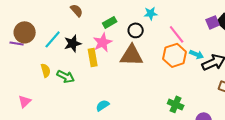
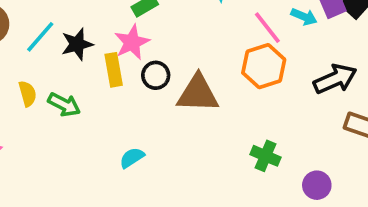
black circle: (136, 30) -> (156, 75), moved
cyan arrow: (197, 54) -> (304, 17), moved
brown triangle: (132, 55) -> (198, 94), moved

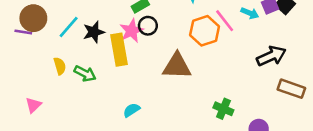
orange hexagon: (264, 66) -> (205, 31), moved
yellow rectangle: (114, 70) -> (119, 50), size x1.4
black circle: (156, 75) -> (148, 26), moved

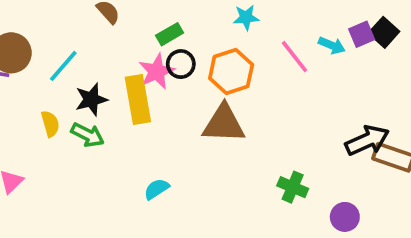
orange hexagon: (205, 31) -> (231, 71), moved
black star: (94, 32) -> (91, 99), moved
black arrow: (271, 56) -> (367, 140), moved

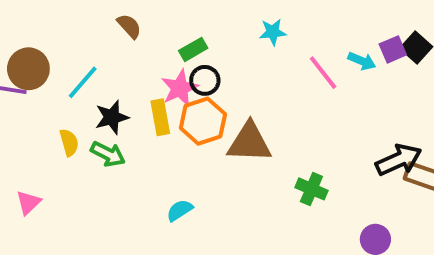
orange hexagon: (231, 71) -> (203, 121), moved
yellow rectangle: (138, 99) -> (160, 117), size x0.7
green cross: (293, 187) -> (311, 189), moved

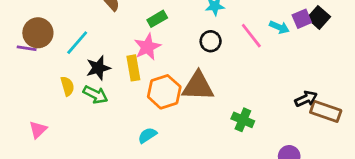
black circle: (205, 80) -> (211, 41), moved
orange hexagon: (203, 121) -> (164, 92), moved
black arrow: (399, 160) -> (306, 99), size x0.7

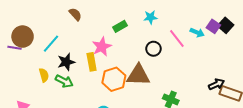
green rectangle: (157, 19) -> (120, 26), moved
purple square: (302, 19) -> (213, 26), turned -32
black circle: (211, 41) -> (153, 49), moved

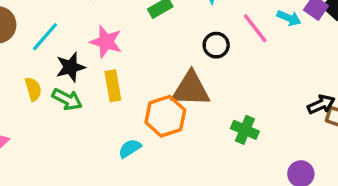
pink star: (102, 47) -> (106, 42), moved, turned -30
yellow rectangle: (92, 62) -> (113, 86), moved
orange hexagon: (114, 79) -> (165, 116), moved

